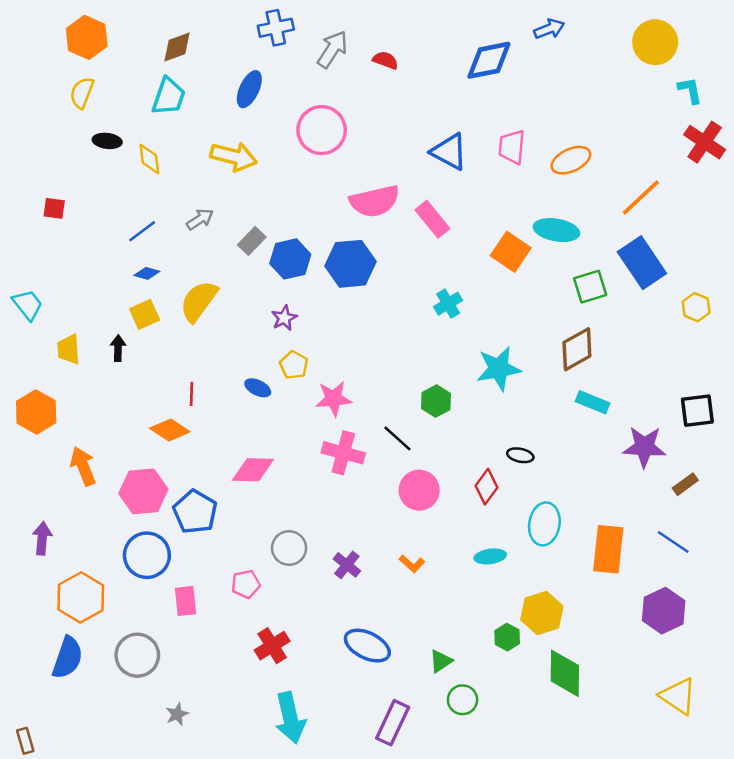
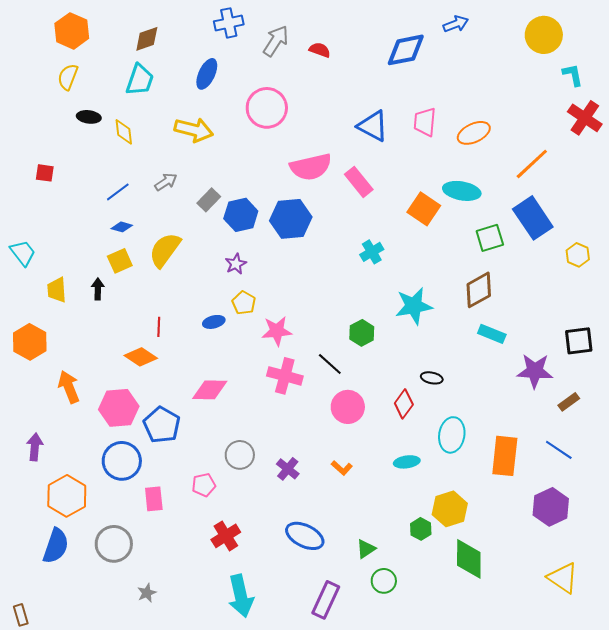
blue ellipse: (258, 388) -> (214, 322), turned -40

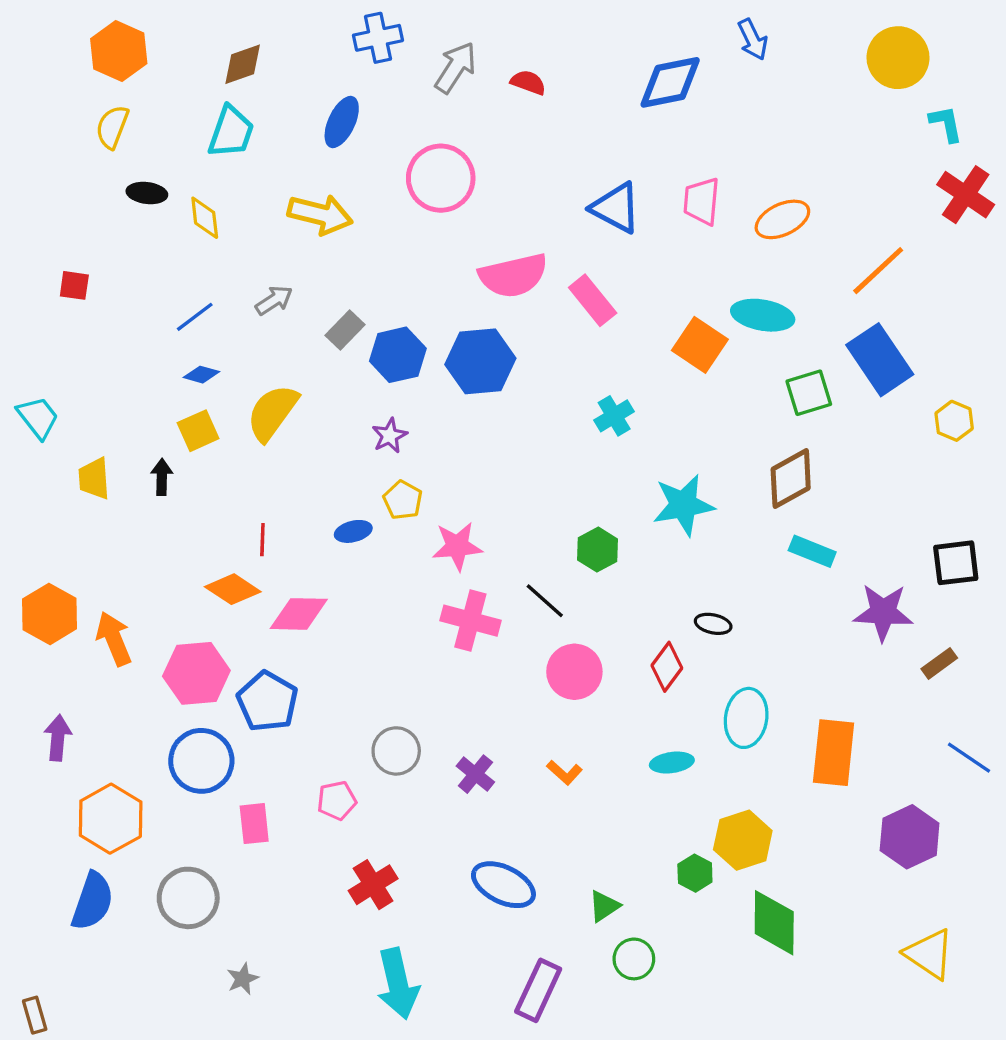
blue arrow: (456, 24) -> (753, 39), turned 85
orange hexagon: (30, 342) -> (49, 614), moved
pink diamond: (210, 390) -> (299, 614), moved
blue line: (559, 450) -> (969, 758), moved

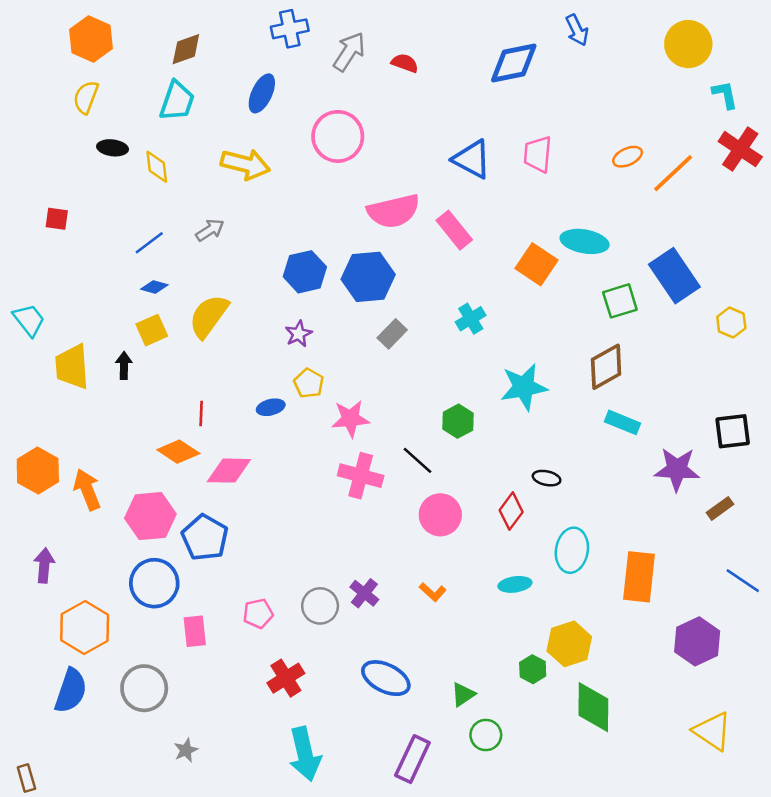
orange ellipse: (782, 219) -> (628, 157), moved, size x0.7
orange line: (878, 271) -> (673, 173), moved
gray rectangle: (345, 330) -> (392, 334), moved
yellow trapezoid: (94, 479) -> (72, 367), size x1.4
gray circle: (396, 751) -> (320, 606), moved

